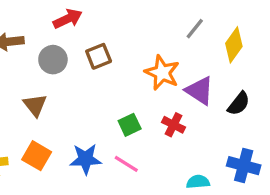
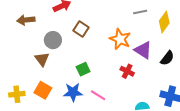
gray line: (195, 29) -> (140, 12), turned 40
brown square: (99, 56) -> (81, 29), turned -35
gray circle: (53, 60) -> (53, 40), moved
green square: (130, 125) -> (83, 69), moved

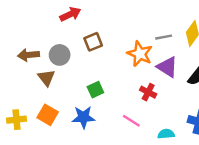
gray line: (140, 12) -> (164, 37), moved
brown arrow: (26, 20) -> (28, 55), moved
brown square: (81, 29) -> (93, 42), turned 35
pink line: (98, 95) -> (131, 121), moved

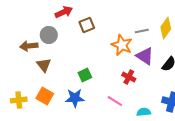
brown square: (93, 42) -> (87, 25), moved
gray circle: (60, 55) -> (49, 35), moved

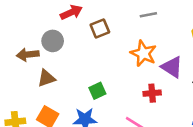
gray line: (142, 31) -> (148, 15), moved
brown triangle: (44, 65) -> (46, 78), turned 49
red cross: (129, 77) -> (152, 93), turned -32

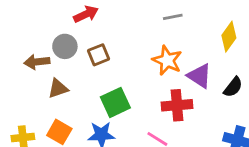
brown square: (100, 28) -> (99, 55), moved
green square: (97, 91) -> (115, 102), size x1.5
red cross: (152, 93) -> (177, 105), size x1.5

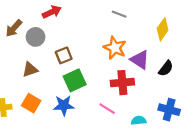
gray line: (173, 17) -> (119, 14), turned 32
brown square: (99, 55) -> (64, 55), moved
brown arrow: (37, 62) -> (14, 28), moved, turned -42

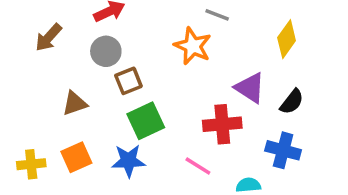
gray circle: (36, 37) -> (106, 51), moved
orange star: (115, 48) -> (193, 46), moved
orange square: (31, 103) -> (76, 157), turned 36
blue cross: (169, 110) -> (283, 150), moved

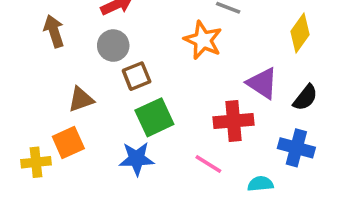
brown arrow: (49, 37) -> (54, 31), turned 120
orange square: (76, 157) -> (68, 142), moved

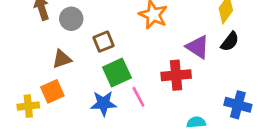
gray circle: (113, 46) -> (71, 19), moved
black semicircle: (305, 98) -> (230, 42), moved
blue cross: (296, 148) -> (238, 105), moved
pink line: (208, 164) -> (138, 97), moved, turned 30

